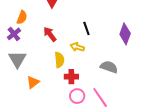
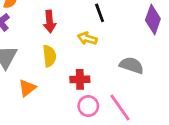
red arrow: (50, 34) -> (50, 22), turned -147
yellow semicircle: (59, 60) -> (49, 56), moved

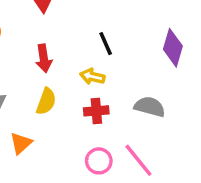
yellow semicircle: (49, 56) -> (46, 101), turned 30
red cross: (80, 79) -> (96, 111), moved

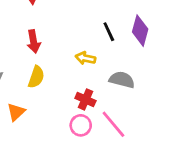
black line: (106, 44) -> (109, 32), moved
yellow arrow: (92, 77) -> (85, 58), moved
red cross: (96, 111) -> (85, 99), moved, turned 30

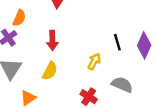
yellow arrow: (85, 58) -> (94, 61), turned 98

